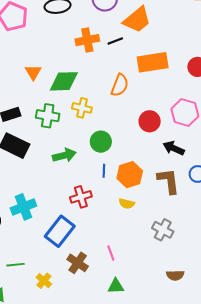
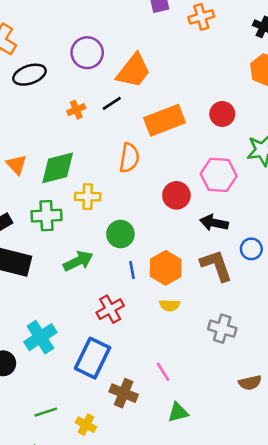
orange cross: (87, 40) -> (76, 110), size x0.6

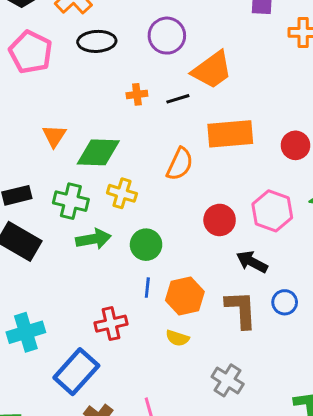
green arrow: (78, 261) -> (93, 239), moved

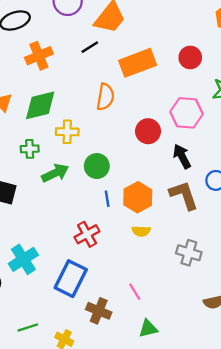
orange cross: (137, 94) -> (39, 56), moved, size x1.6
green cross: (71, 201) -> (30, 149), size x0.7
black arrow: (252, 262) -> (182, 156), turned 50

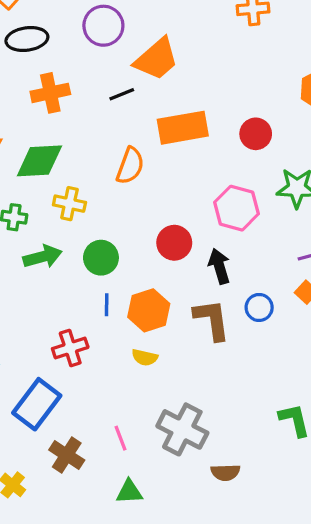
red circle: (148, 131) -> (174, 243), moved
gray cross: (189, 253) -> (182, 429), moved, size x1.4

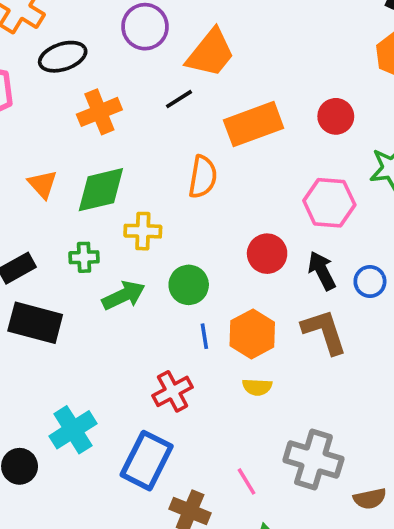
blue circle: (259, 307) -> (370, 282), moved

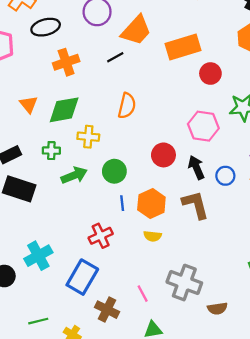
orange rectangle: (254, 124) -> (183, 47), moved

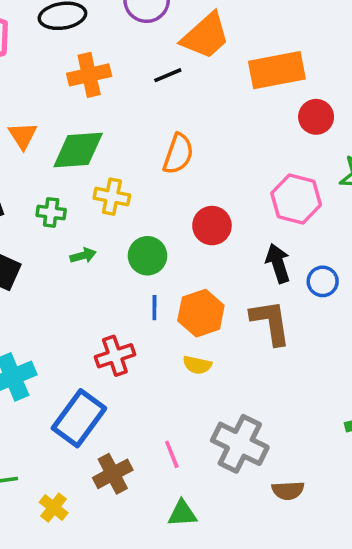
red circle: (163, 155) -> (212, 226), moved
green arrow: (74, 175) -> (83, 256), size x0.6
brown cross: (107, 310) -> (113, 474), turned 30

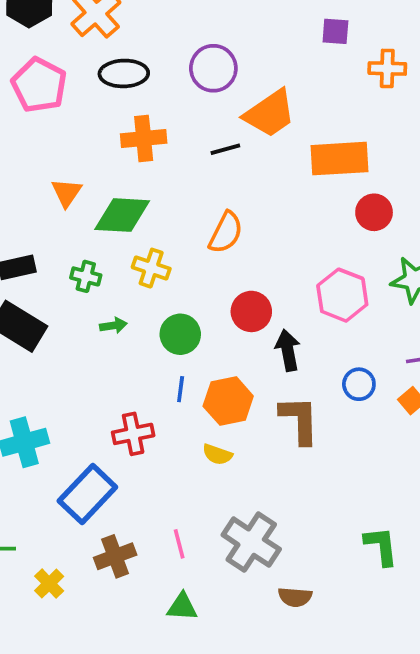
black arrow: (278, 263) -> (288, 350), moved

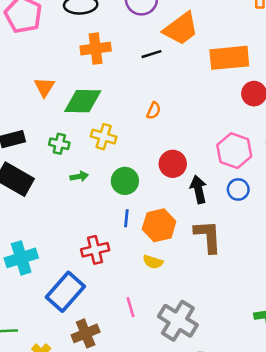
orange semicircle: (226, 232) -> (154, 111), size x0.6
blue circle: (359, 384) -> (238, 189), moved
pink line: (179, 544) -> (130, 307), moved

